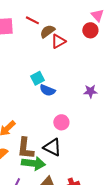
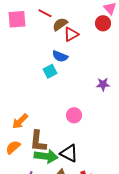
blue semicircle: (47, 90) -> (60, 56), moved
black triangle: (52, 147) -> (69, 153), moved

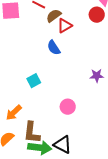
blue semicircle: (60, 56) -> (54, 48), turned 35
cyan square: (50, 71) -> (34, 81), moved

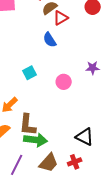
pink circle: (68, 107) -> (64, 82), moved
black triangle: (63, 145) -> (85, 137), moved

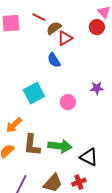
cyan square: (30, 73) -> (34, 93), size x1.5
green arrow: (36, 140) -> (60, 146), moved

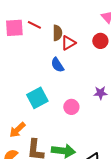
red line: (39, 17) -> (34, 25), moved
red circle: (97, 27) -> (100, 41), moved
brown semicircle: (54, 28) -> (57, 33), turned 126

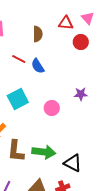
red line: (34, 25) -> (19, 59), moved
red triangle: (68, 43) -> (66, 23), moved, turned 35

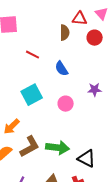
brown semicircle: (38, 34) -> (65, 33), moved
blue semicircle: (38, 66) -> (62, 69), moved
brown L-shape: (16, 151) -> (30, 147), turned -125

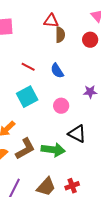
red triangle: (80, 19) -> (51, 21), moved
red line: (33, 55) -> (28, 67), moved
black triangle: (87, 159) -> (77, 134), moved

